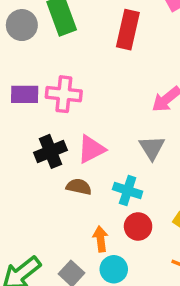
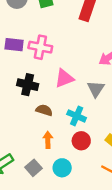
pink triangle: (91, 149) -> (64, 78), moved
black cross: (51, 151) -> (28, 85), turned 30
orange arrow: (101, 239) -> (48, 140), moved

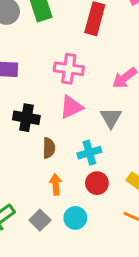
pink cross: (40, 47) -> (69, 69), moved
brown semicircle: (44, 110) -> (49, 148), turned 77
cyan cross: (77, 116) -> (89, 153), turned -36

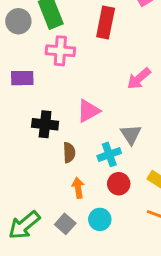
pink cross: (69, 69) -> (60, 51), moved
gray triangle: (111, 118) -> (131, 134), moved

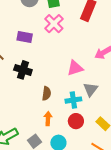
pink cross: (60, 51) -> (54, 24), turned 30
pink triangle: (88, 111) -> (75, 68), moved
black cross: (45, 124) -> (23, 70), moved

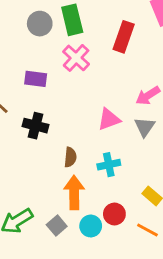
gray triangle: (91, 89) -> (145, 127), moved
orange arrow: (48, 119) -> (74, 192), size x1.6
red circle: (76, 121) -> (114, 214), moved

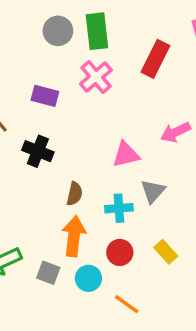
gray triangle: (145, 127) -> (153, 191), moved
red circle: (114, 214) -> (120, 252), moved
gray square: (57, 226) -> (48, 273), turned -36
orange line: (147, 230) -> (127, 304), moved

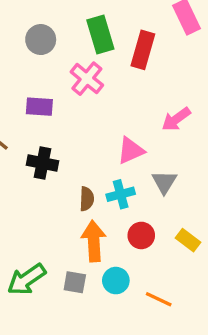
green rectangle: (97, 31) -> (100, 35), moved
cyan cross: (119, 208) -> (121, 194), moved
red circle: (120, 252) -> (141, 235), moved

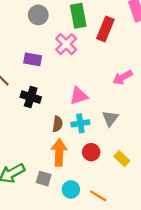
pink triangle: (131, 150) -> (79, 96), moved
cyan circle: (116, 281) -> (71, 189), moved

